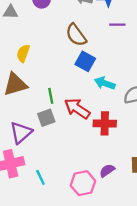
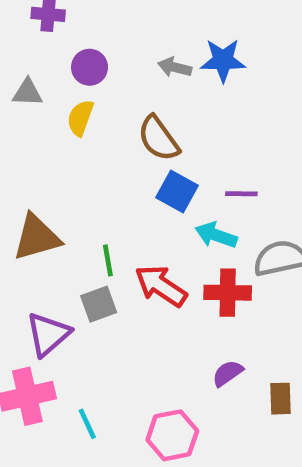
purple line: (117, 25) -> (241, 194), moved
yellow semicircle: (23, 53) -> (80, 118), moved
red cross: (105, 123) -> (228, 293), moved
purple semicircle: (107, 171) -> (228, 373), moved

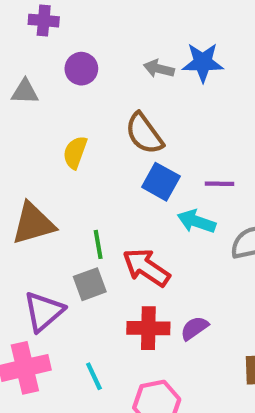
yellow semicircle: (80, 118) -> (75, 152), moved
red cross: (228, 293) -> (148, 328), moved
purple semicircle: (228, 373) -> (194, 328), moved
cyan line: (87, 424) -> (94, 376), moved

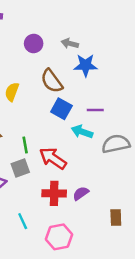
blue star: (203, 62) -> (86, 65), moved
purple circle: (81, 69) -> (34, 44), moved
gray arrow: (159, 69) -> (70, 44), moved

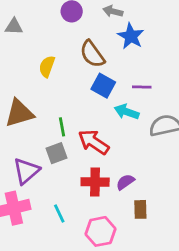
blue star: (86, 65) -> (131, 36), turned 30
brown rectangle: (116, 218) -> (140, 209), moved

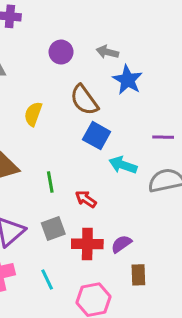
purple line: (142, 87) -> (163, 137), moved
red arrow: (94, 142) -> (86, 199), size x0.6
gray square: (57, 153) -> (53, 228), moved

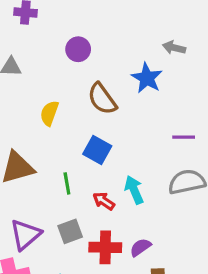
gray arrow: (107, 52) -> (174, 48), moved
blue square: (97, 136) -> (97, 150), moved
cyan arrow: (123, 165) -> (134, 190), moved, turned 48

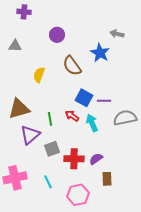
purple line: (184, 137) -> (104, 101), moved
blue square: (97, 150) -> (84, 98), moved
red arrow: (104, 201) -> (72, 116), moved
purple triangle: (25, 235) -> (30, 135), moved

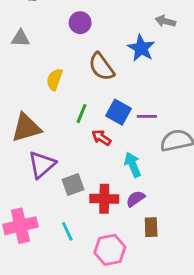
green line: (50, 119) -> (82, 114), moved, turned 32
cyan arrow: (92, 123) -> (133, 165), moved

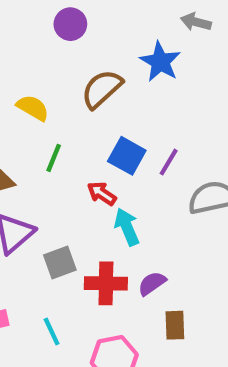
brown semicircle: (101, 67) -> (102, 89), turned 84
yellow semicircle: (55, 79) -> (33, 108), turned 100
green line: (82, 114) -> (54, 158), moved
purple line: (147, 116) -> (169, 162), turned -60
cyan arrow: (133, 165) -> (127, 227), moved

